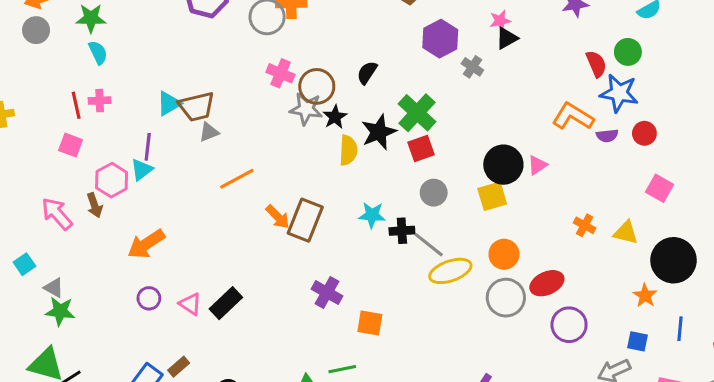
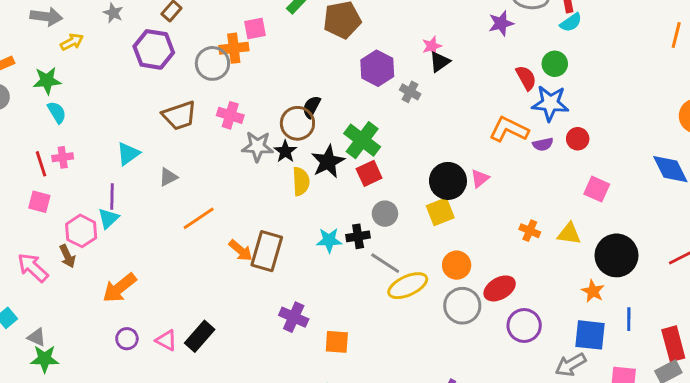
brown circle: (317, 86) -> (297, 123), moved
brown trapezoid: (197, 107) -> (179, 116), moved
black cross: (402, 231) -> (358, 236), moved
blue square: (637, 341) -> (590, 335), size x1.6

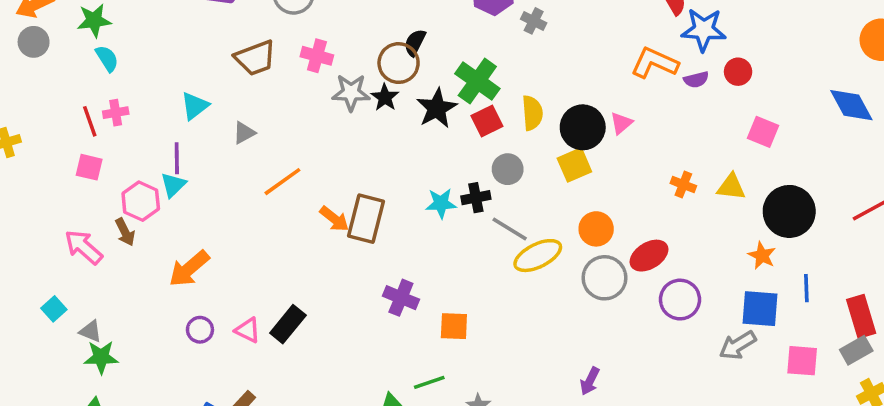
yellow semicircle: (301, 181) -> (532, 113), moved

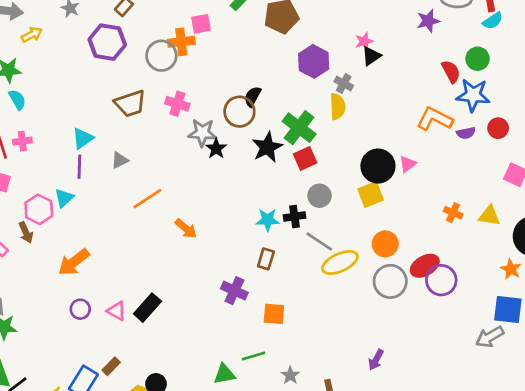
black star: (385, 97) -> (216, 148), moved
yellow semicircle: (532, 113) -> (338, 107), moved
purple line: (177, 158) -> (79, 167), moved
brown rectangle: (366, 219) -> (266, 259), moved, size x0.6
purple circle: (680, 300) -> (441, 280), moved

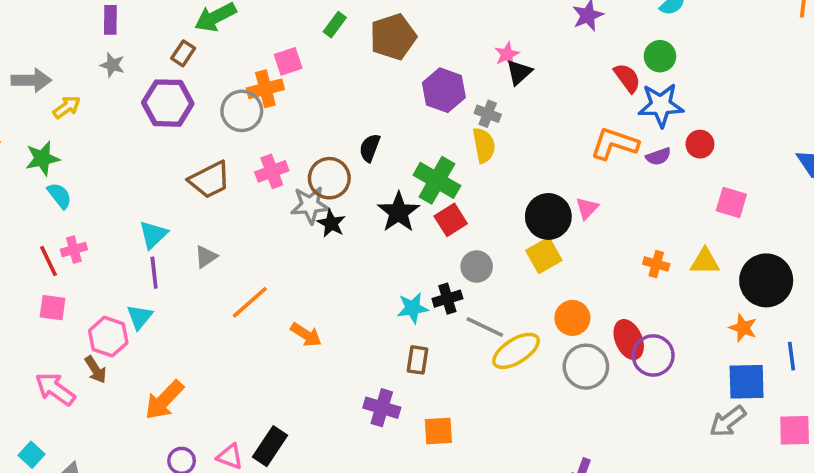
pink cross: (177, 104) -> (272, 171), turned -30
brown circle: (239, 112) -> (329, 178), moved
red ellipse: (425, 266) -> (629, 340), turned -76

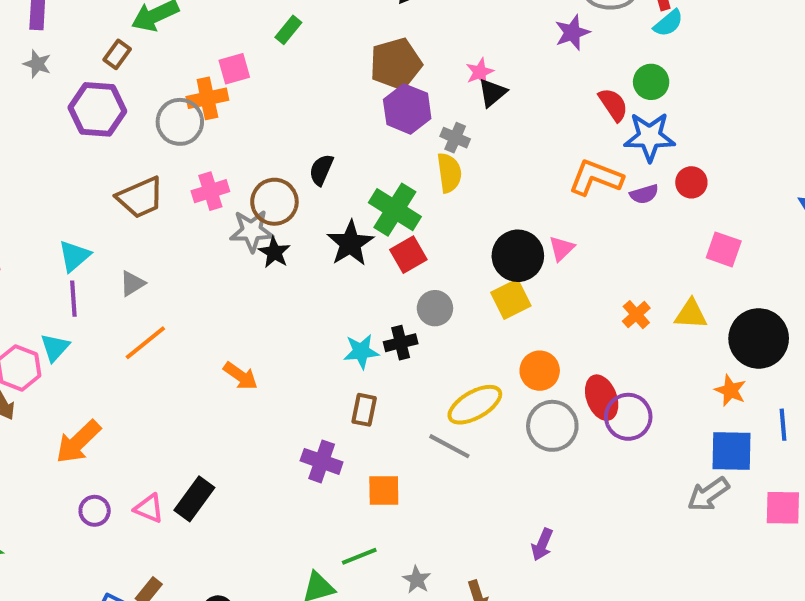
brown pentagon: (393, 37) -> (396, 64), moved
orange cross: (656, 264) -> (636, 315), turned 30
orange line: (250, 302) -> (145, 343), moved
gray line: (485, 327) -> (449, 446), moved

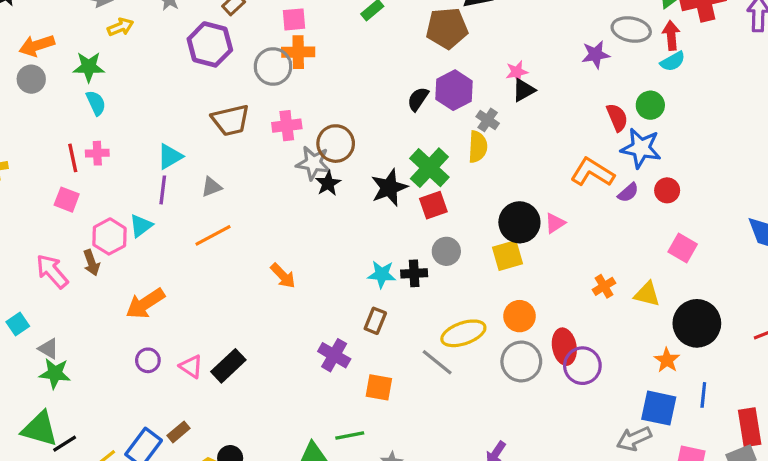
brown pentagon: (396, 64) -> (447, 28), moved
pink square: (234, 69) -> (294, 19), moved
black semicircle: (321, 170) -> (418, 99), moved
purple semicircle: (644, 194) -> (628, 193), turned -35

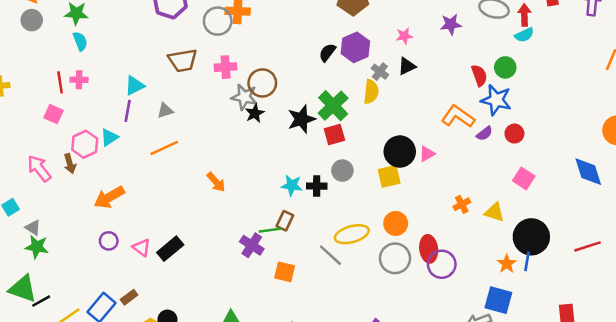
purple star: (596, 55) -> (451, 24), moved
black triangle: (524, 90) -> (407, 66), moved
blue line: (703, 395) -> (527, 261), moved
green line: (350, 435) -> (270, 230), moved

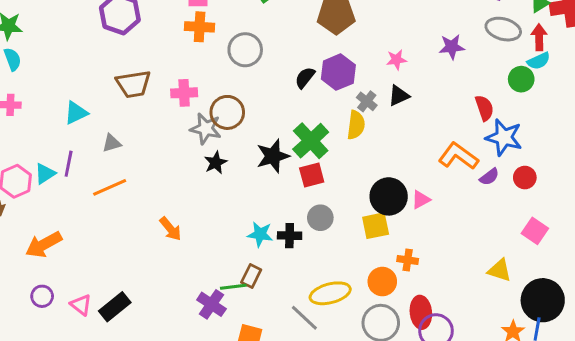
gray circle: (218, 21) -> (245, 50), moved
green circle: (505, 67) -> (521, 79), moved
purple line: (128, 111) -> (69, 164), moved
black star: (255, 113) -> (216, 163), moved
orange cross: (462, 204) -> (408, 260), moved, turned 35

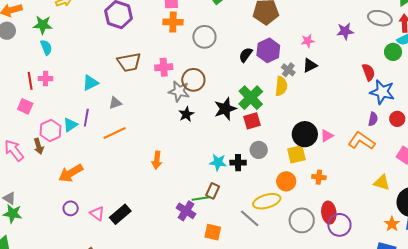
orange L-shape: (458, 156) -> (361, 141), moved
purple semicircle: (489, 177) -> (373, 119), turned -40
orange arrow: (170, 229) -> (157, 160), turned 48
orange circle: (382, 282) -> (286, 181), moved

